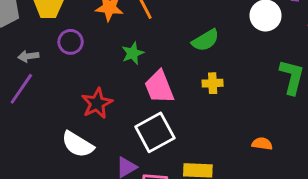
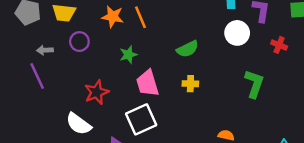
purple line: (21, 89) -> (37, 76), turned -64

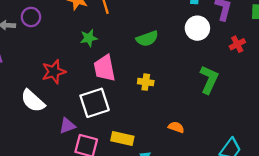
purple circle: (79, 42) -> (31, 17), moved
red cross: (279, 45) -> (237, 44), turned 35
yellow cross: (190, 84) -> (146, 82), moved

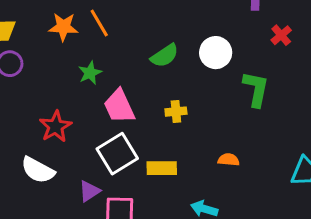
white circle: (197, 28) -> (216, 53), moved
yellow rectangle: (122, 139) -> (162, 168), moved

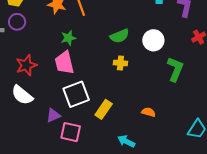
pink trapezoid: (119, 106) -> (64, 63), moved
yellow cross: (176, 112) -> (120, 63), moved
red star: (56, 126) -> (26, 65), moved
yellow rectangle: (162, 168) -> (104, 109), turned -66

